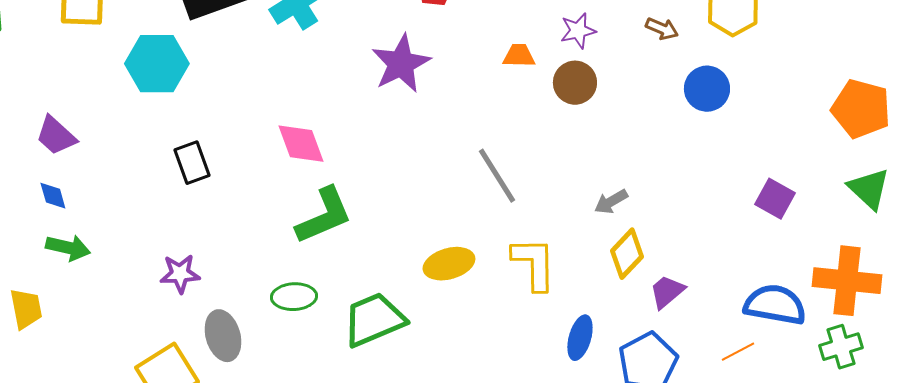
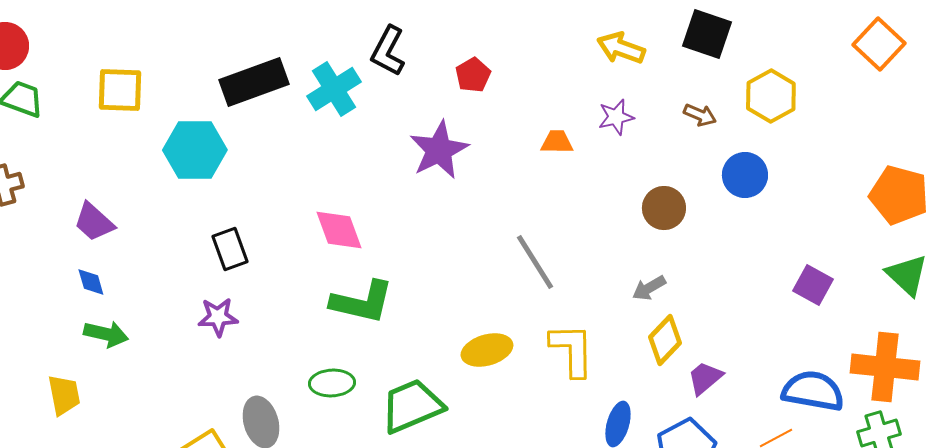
brown circle: (575, 83) -> (664, 208), moved
green L-shape: (324, 216) -> (362, 302), turned 36
purple star: (180, 274) -> (218, 317), moved

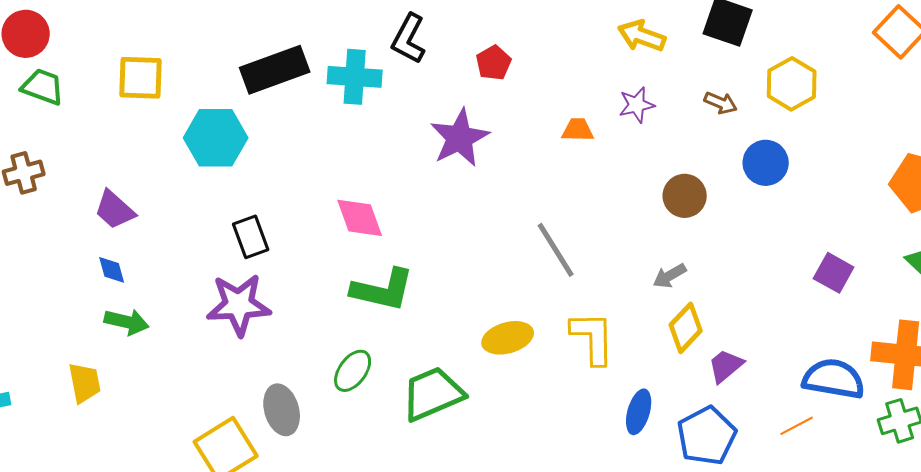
cyan cross: (334, 89) -> (355, 77), turned 36
purple star: (218, 317) -> (239, 305), size x1.6
green ellipse: (332, 383) -> (353, 371), turned -51

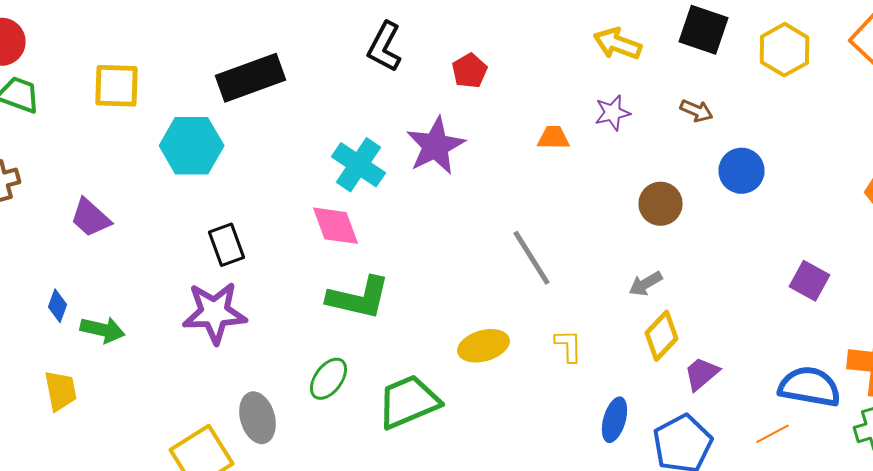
cyan cross: (355, 77) -> (358, 165), moved, turned 30
yellow hexagon: (792, 84) -> (784, 50), moved
blue diamond: (112, 270) -> (58, 306), moved, turned 36
yellow L-shape: (593, 338) -> (568, 346), size x0.6

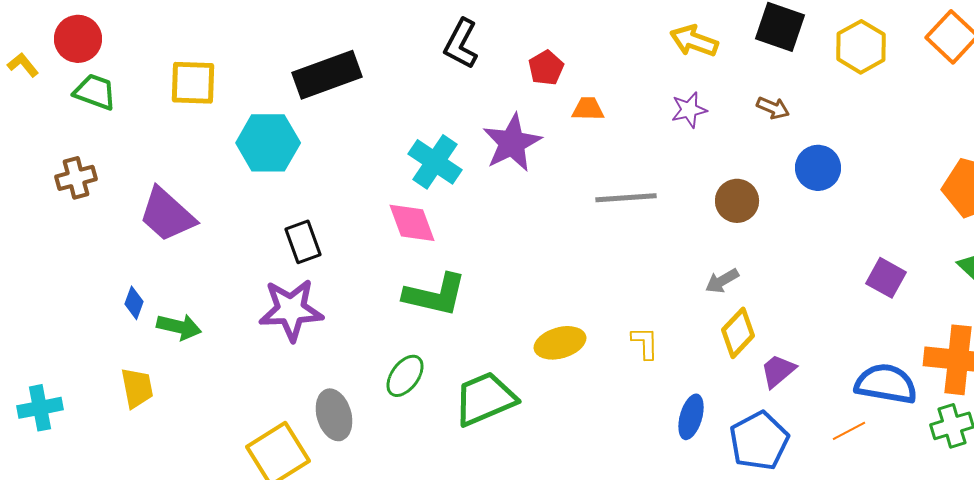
orange trapezoid: (554, 138) -> (588, 109), moved
purple trapezoid: (90, 218) -> (167, 215), size x1.4
gray line: (532, 258) -> (626, 198), moved, turned -62

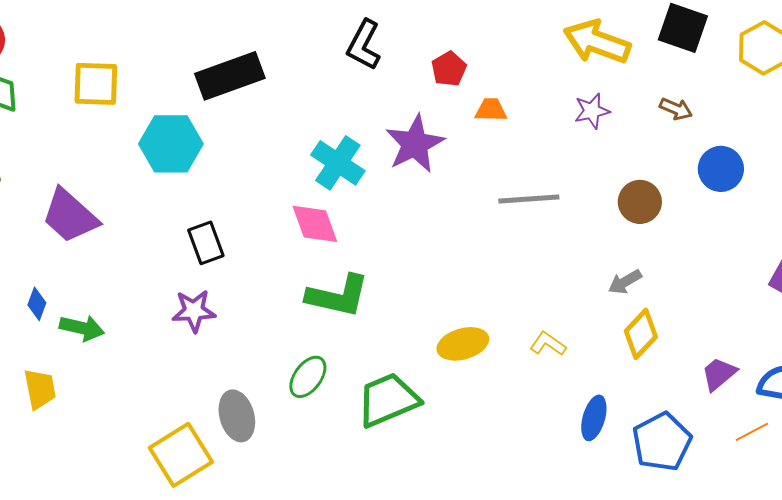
yellow arrow: (694, 41) -> (597, 42), size x1.4
purple star: (291, 310) -> (194, 311), size x0.7
yellow L-shape: (645, 343) -> (548, 344), turned -54
purple trapezoid: (778, 371) -> (719, 374), moved

